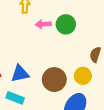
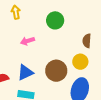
pink arrow: (43, 24) -> (27, 41), moved

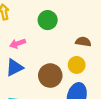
brown semicircle: (87, 41) -> (83, 42), turned 96
blue triangle: (25, 72) -> (14, 67), moved

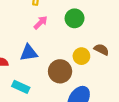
pink arrow: (18, 44) -> (41, 23), moved, turned 136
yellow circle: (77, 65) -> (81, 56), moved

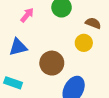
brown semicircle: (101, 49) -> (93, 23), moved
yellow circle: (81, 56) -> (84, 43), moved

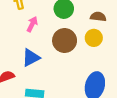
brown circle: (52, 63) -> (65, 40), moved

